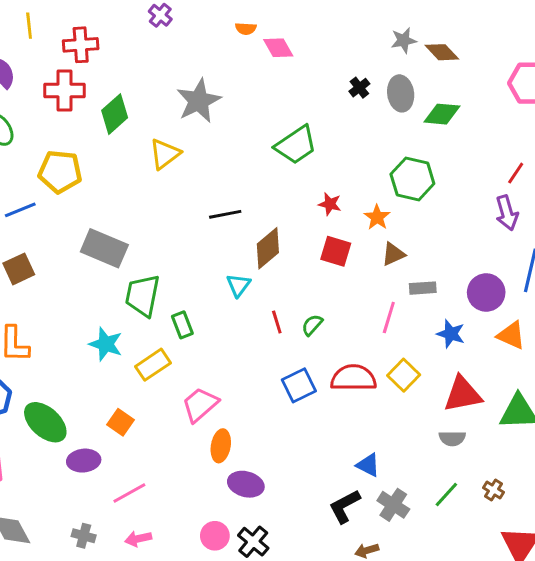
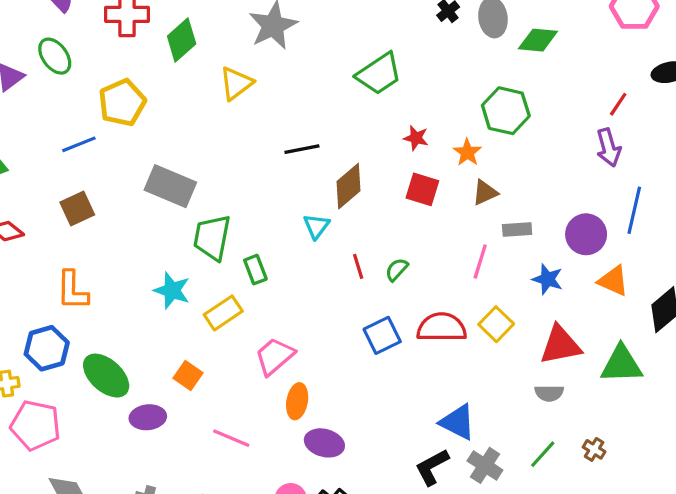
yellow pentagon: (60, 172) -> (122, 103), turned -30
blue triangle: (368, 465) -> (458, 422), size x1.4
pink line: (129, 493) -> (231, 438), moved, turned 52

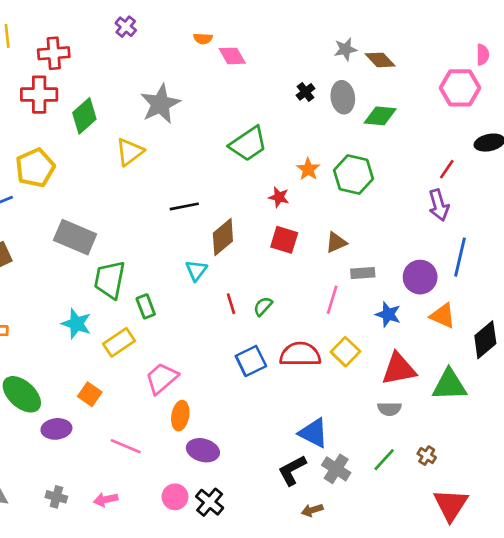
orange star: (467, 152) -> (308, 169), moved

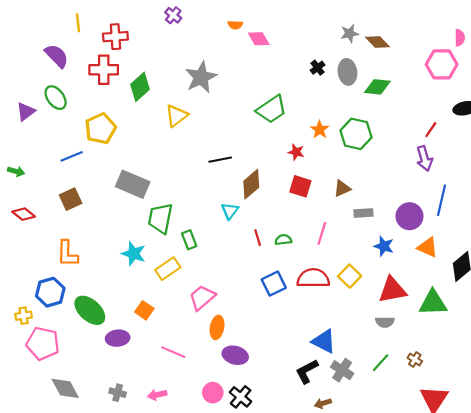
pink line: (332, 300) -> (322, 233), moved
green semicircle: (263, 306) -> (283, 240), turned 42

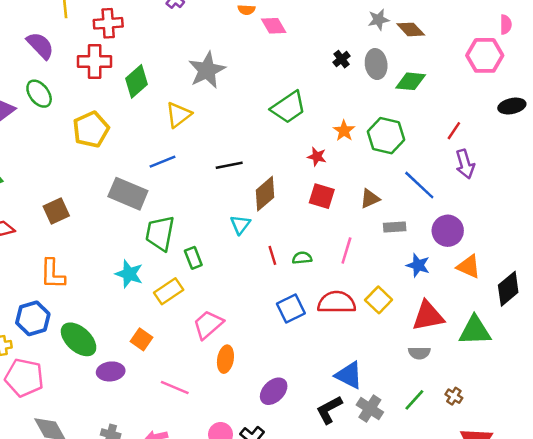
red line: (431, 130) -> (454, 131), moved
blue line: (72, 156) -> (162, 162), moved
blue line: (442, 200) -> (419, 185), moved, turned -60
purple ellipse: (235, 355) -> (274, 391), moved, turned -60

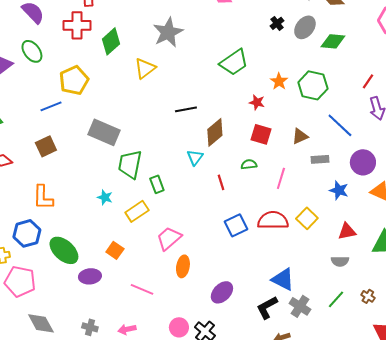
gray ellipse: (376, 64) -> (305, 27), turned 45
blue line: (162, 162) -> (51, 106), moved
green semicircle: (302, 258) -> (249, 164), moved
cyan star: (129, 274) -> (105, 197), size x0.7
red triangle: (428, 316) -> (347, 231), size x0.7

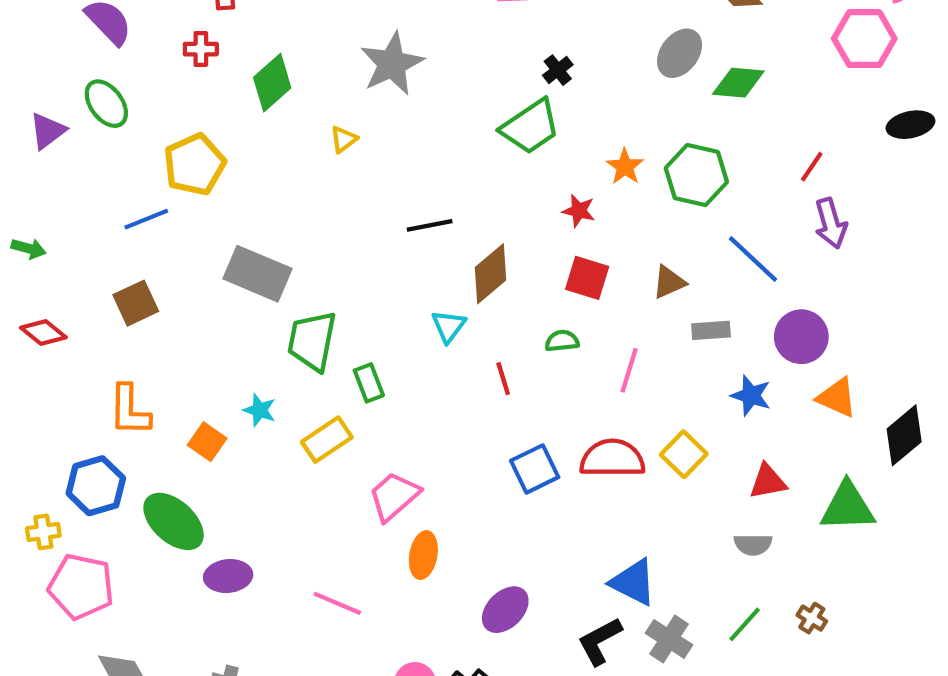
black cross: (277, 23) -> (558, 70), moved
red cross: (77, 25) -> (201, 49), size x0.6
yellow triangle: (145, 68) -> (344, 139), size x0.6
orange square: (115, 250) -> (207, 442), moved

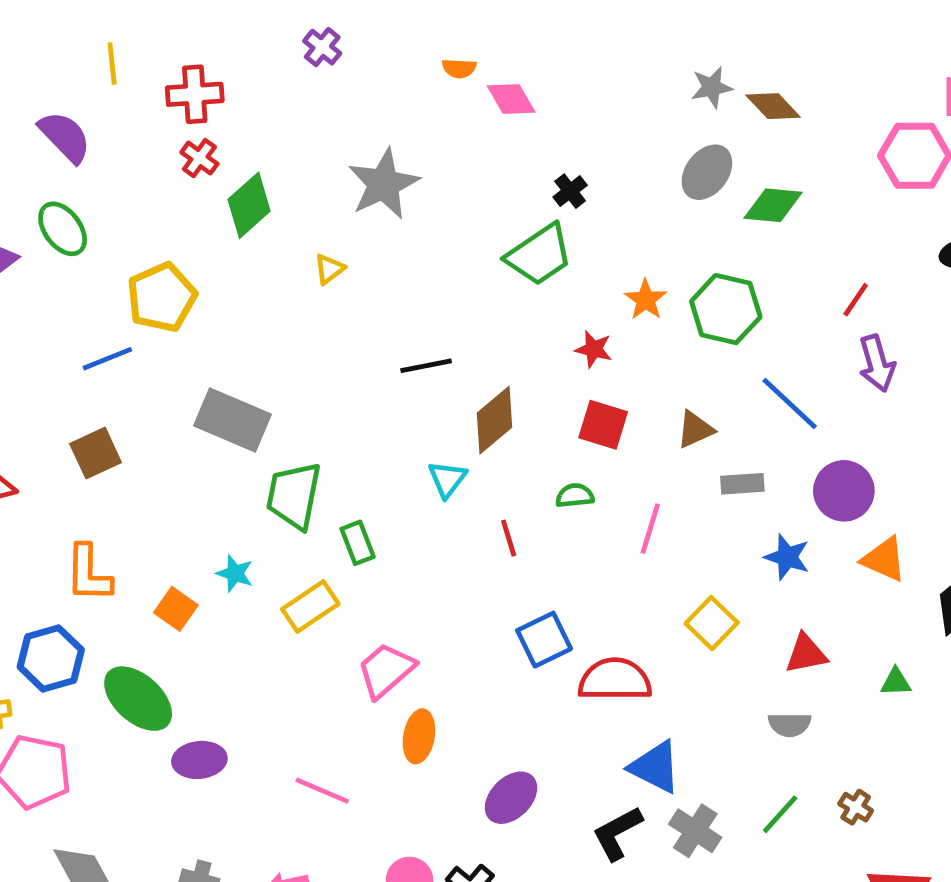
red cross: (201, 49) -> (199, 158), moved, turned 36
red semicircle: (612, 458) -> (615, 680), moved
green triangle: (847, 507) -> (896, 682), size x0.5

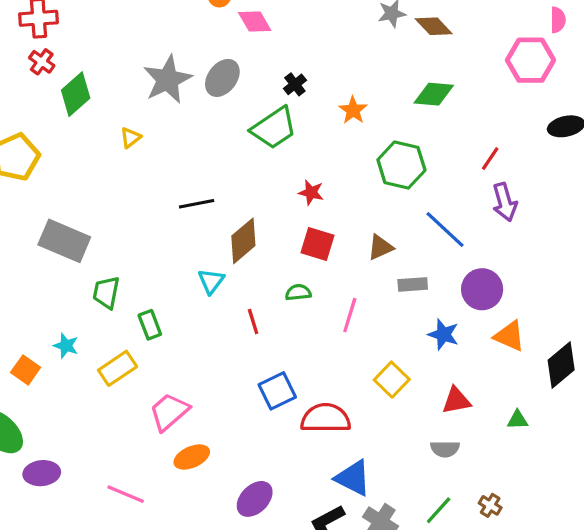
gray ellipse: (707, 172) -> (222, 78), moved
orange star: (646, 300) -> (353, 110), moved
green trapezoid: (294, 496) -> (106, 292), size x0.7
orange ellipse: (419, 736) -> (192, 457), turned 56

